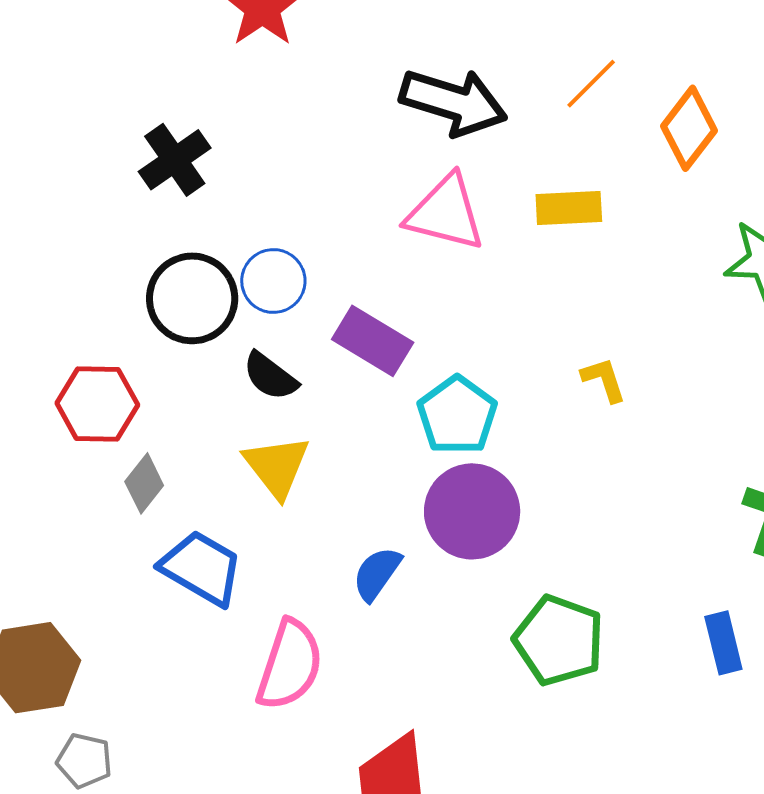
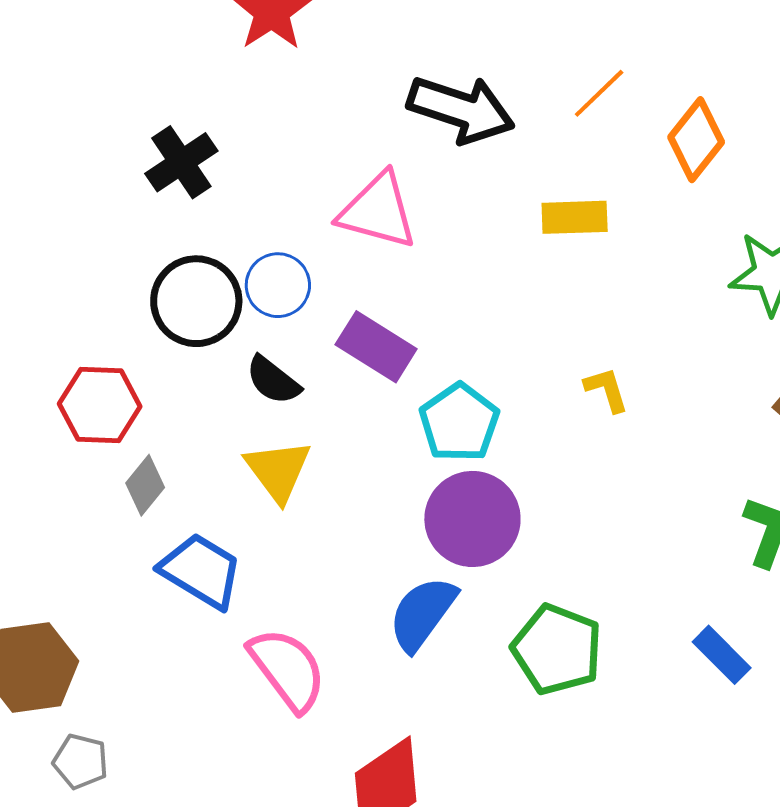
pink triangle: (446, 213) -> (378, 211), moved
blue semicircle: (377, 574) -> (422, 614), moved, size x1.4
blue rectangle: (723, 643) -> (722, 655), turned -32
pink semicircle: (290, 665) -> (287, 669), turned -56

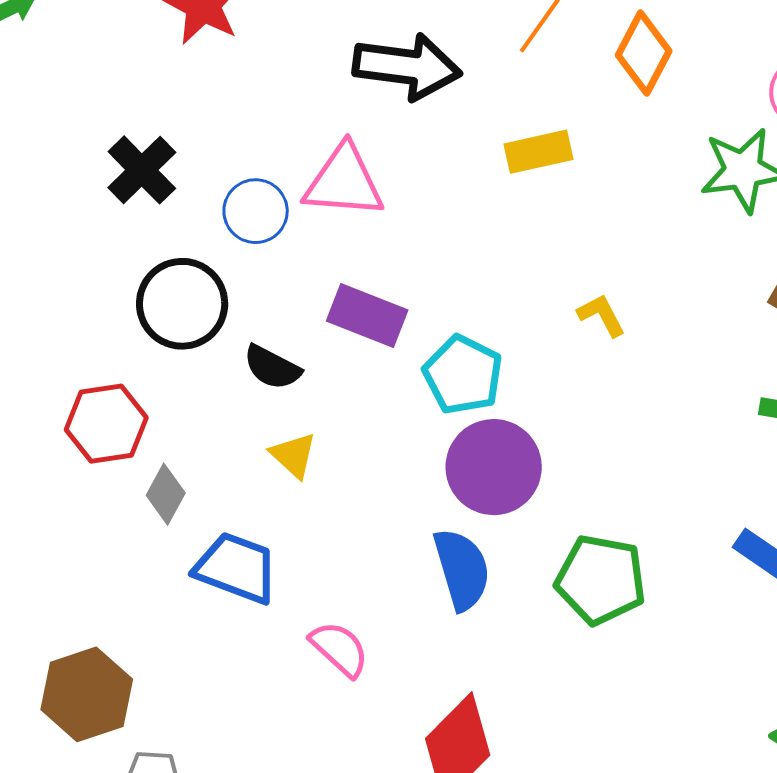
blue circle: (278, 285) -> (256, 211), moved
yellow triangle: (278, 471) -> (294, 455), size x0.7
blue semicircle: (422, 614) -> (462, 569), turned 138
pink semicircle: (287, 669) -> (339, 649), size x0.7

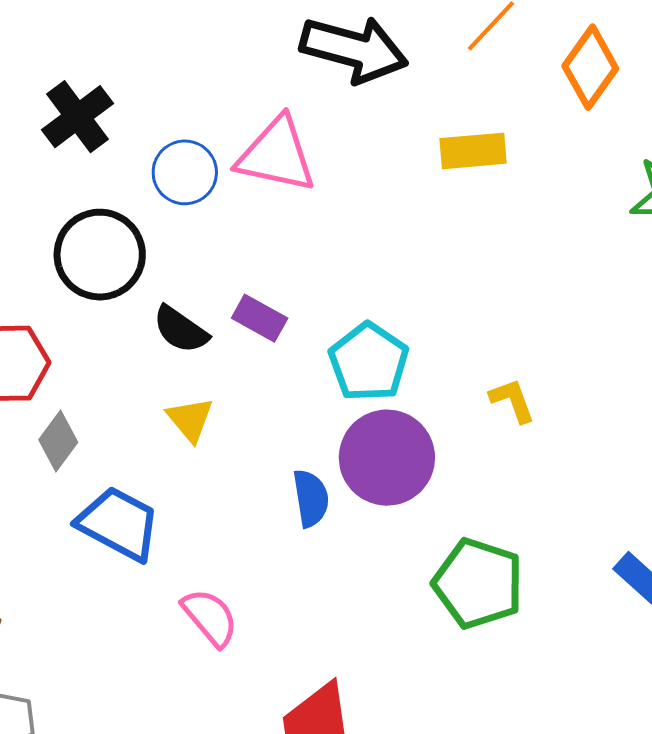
purple rectangle: (367, 315) -> (260, 318), moved, size x0.7
yellow L-shape: (602, 315) -> (512, 400), moved
blue semicircle: (462, 569) -> (311, 498), moved, size x0.7

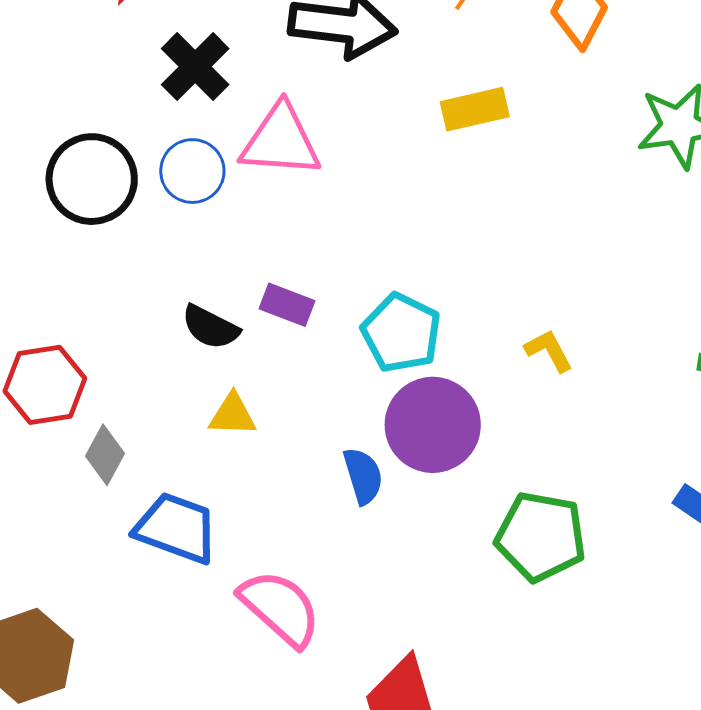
black cross: (77, 117) -> (195, 67), moved
black circle: (100, 255) -> (92, 179), moved
yellow triangle: (190, 419) -> (233, 415), turned -40
pink semicircle: (210, 617) -> (280, 608), size x1.4

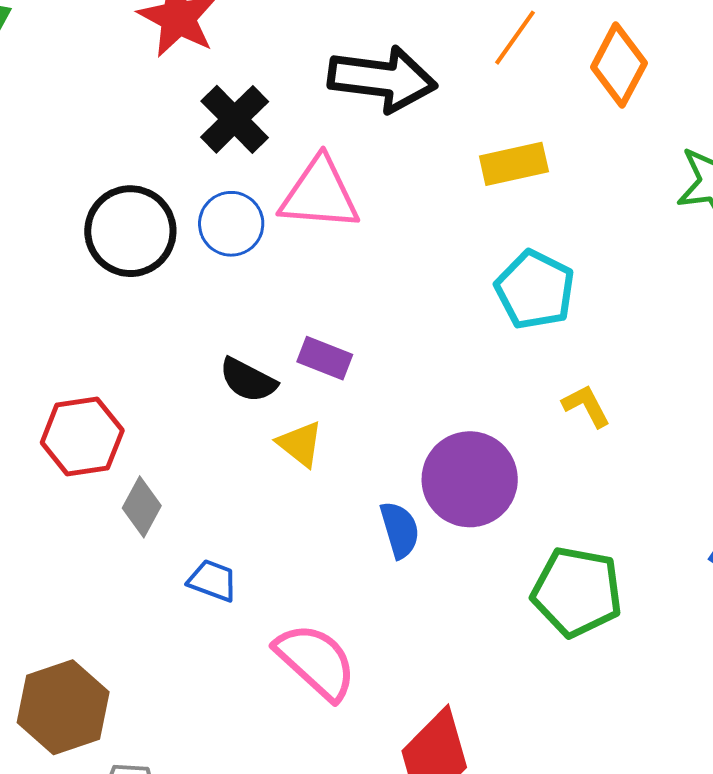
cyan pentagon: (401, 333) -> (535, 290), moved
yellow triangle: (233, 415) -> (300, 444), moved, turned 36
blue trapezoid: (176, 528) -> (213, 581), size x0.6

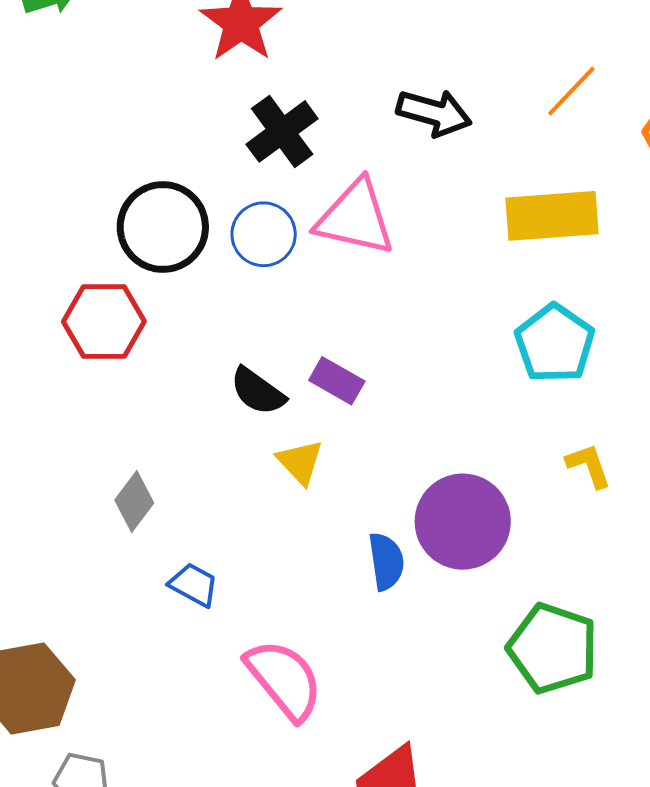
black arrow: (382, 79) -> (434, 113), size x0.7
yellow rectangle: (514, 164) -> (552, 216), size x1.4
red hexagon: (82, 437) -> (104, 321), moved

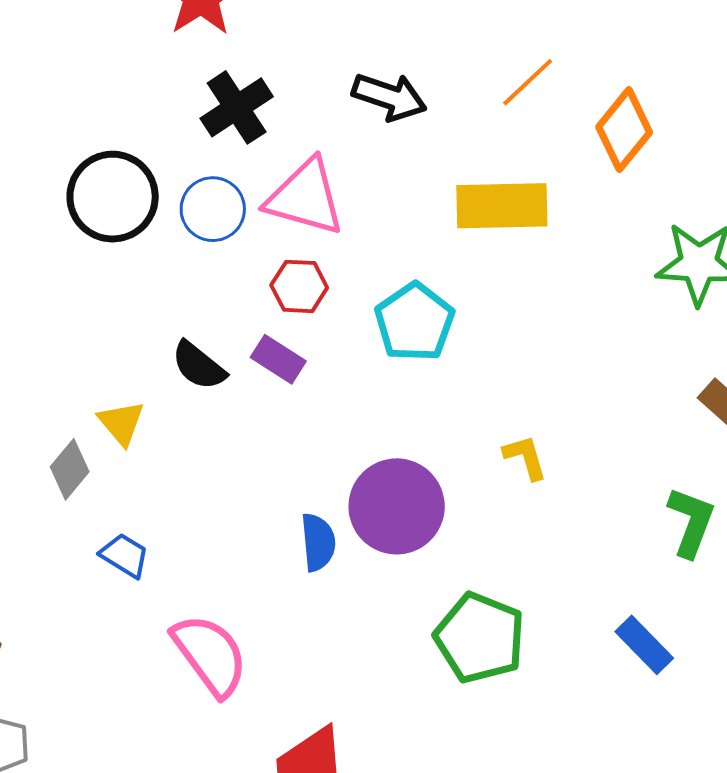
red hexagon: (104, 321) -> (299, 286), moved, size x0.7
cyan pentagon: (555, 343) -> (414, 322), moved
yellow triangle: (300, 462) -> (121, 423), moved

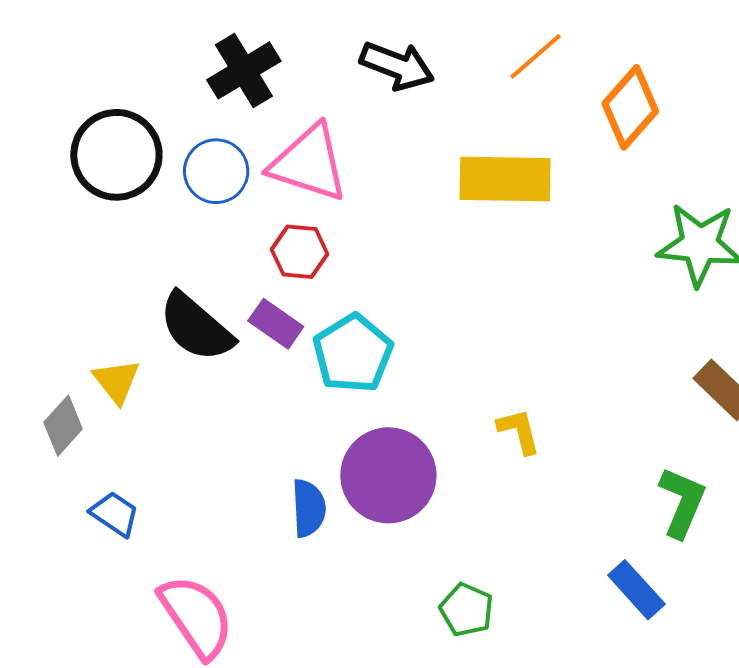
cyan pentagon: (414, 322) -> (353, 353), moved
black semicircle: (199, 366) -> (196, 327), size x1.4
green pentagon: (480, 638) -> (466, 610), size x0.6
blue rectangle: (644, 645) -> (636, 590), moved

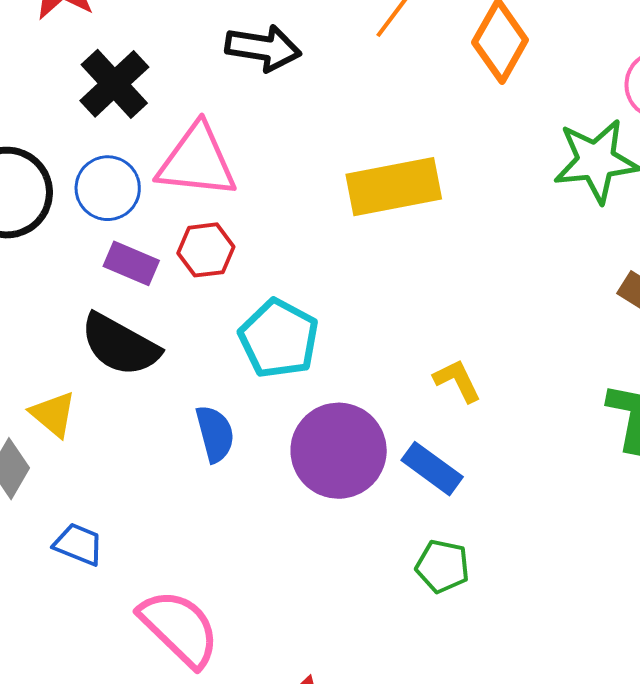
yellow rectangle: (505, 179) -> (394, 187), moved
purple rectangle: (276, 324) -> (131, 263), moved
blue semicircle: (309, 508) -> (215, 434), moved
blue rectangle: (636, 590) -> (432, 469), moved

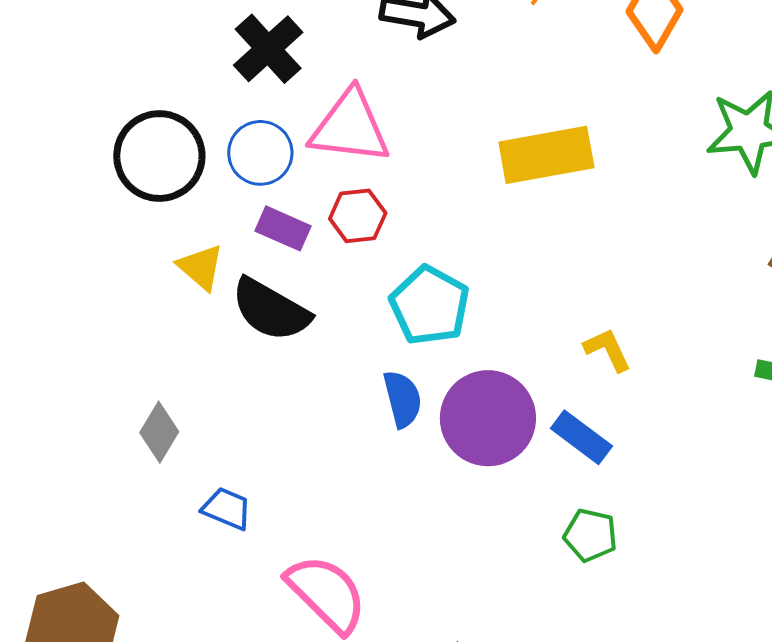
yellow triangle: (53, 414) -> (201, 267), moved
blue semicircle: (215, 434) -> (403, 399), moved

